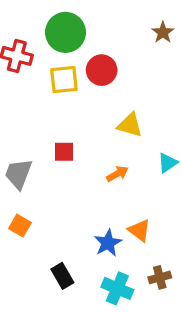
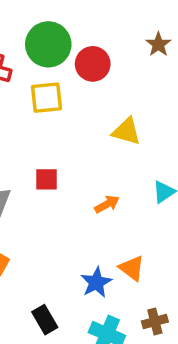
red circle: (102, 70) -> (93, 64), moved
yellow triangle: (130, 125) -> (126, 131), moved

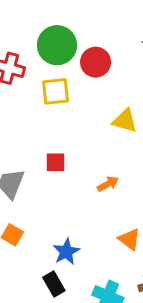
blue star: (96, 282) -> (66, 252), moved

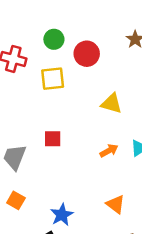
green circle: (57, 45) -> (54, 39), size x0.6
orange arrow: (108, 184) -> (109, 151), moved

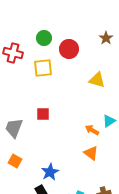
yellow triangle: (112, 103) -> (97, 80), moved
orange arrow: (109, 151) -> (92, 130), moved, turned -120
orange triangle: (115, 204) -> (91, 153), moved

